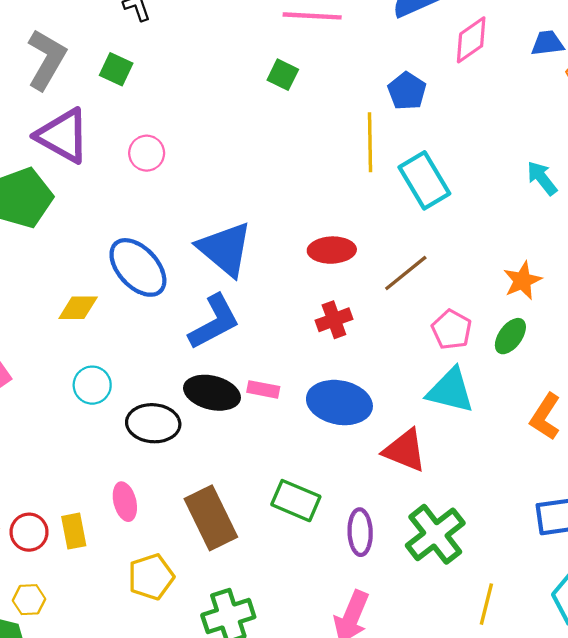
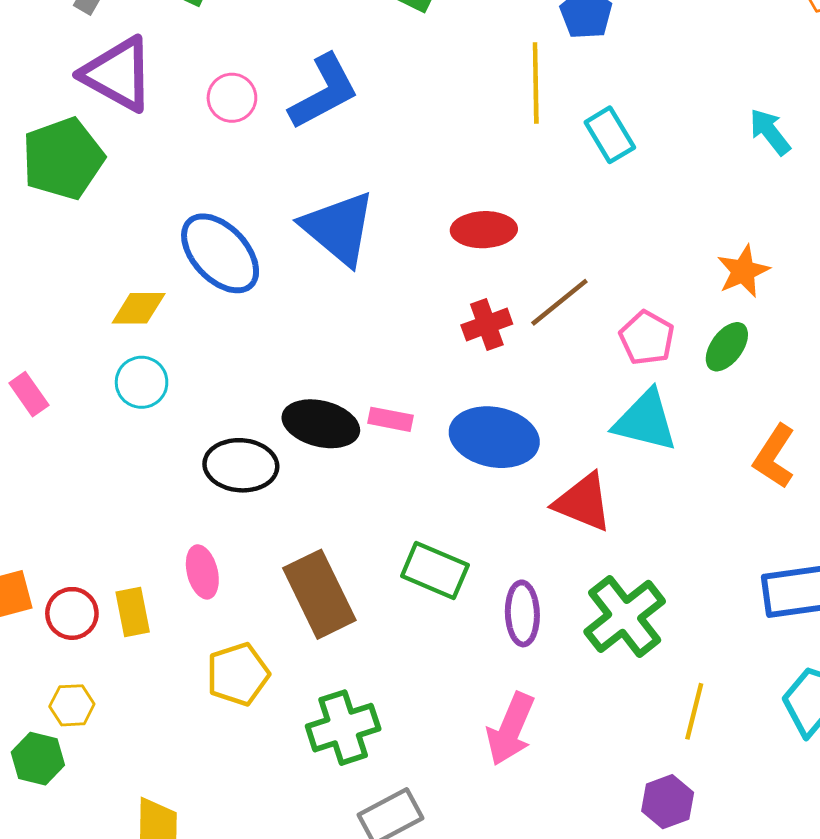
cyan rectangle: (424, 180) -> (610, 135), size x0.7
brown line: (406, 273) -> (559, 302), moved
blue L-shape: (214, 322) -> (324, 92), moved
cyan circle: (92, 385) -> (142, 382), moved

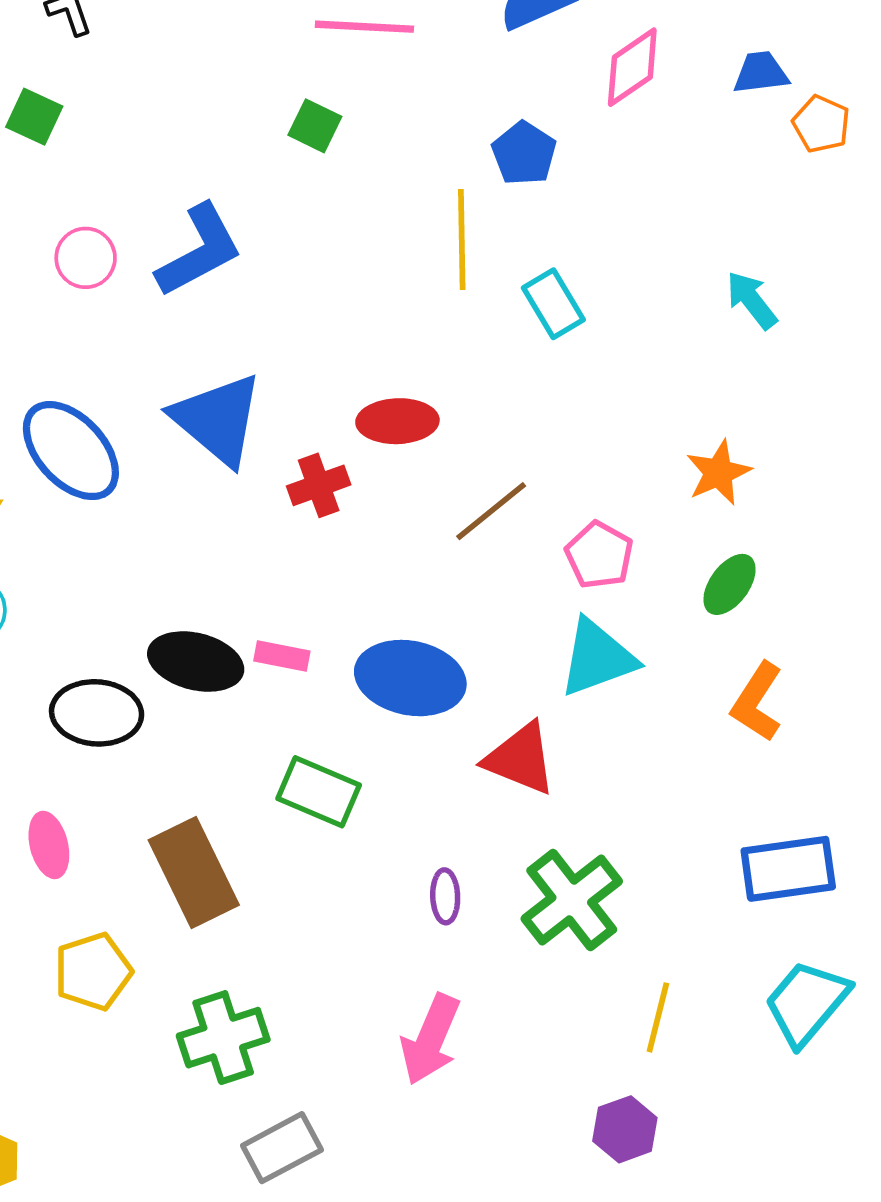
red cross: (487, 325) -> (319, 485), moved
green ellipse: (727, 347) -> (730, 584), moved
cyan triangle: (645, 421) -> (597, 658), turned -34
green rectangle: (435, 570) -> (319, 792), moved
purple ellipse: (522, 613) -> (445, 896), size x0.7

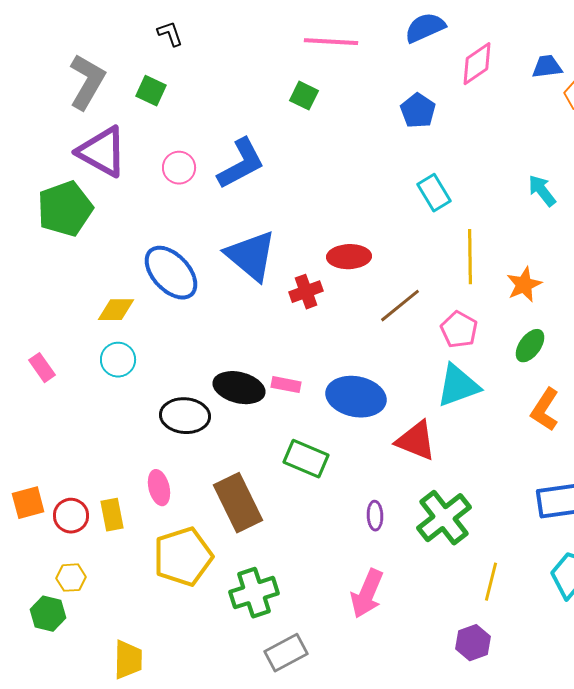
yellow line: (462, 240) -> (470, 257), moved
yellow pentagon: (93, 972) -> (183, 557), size x1.4

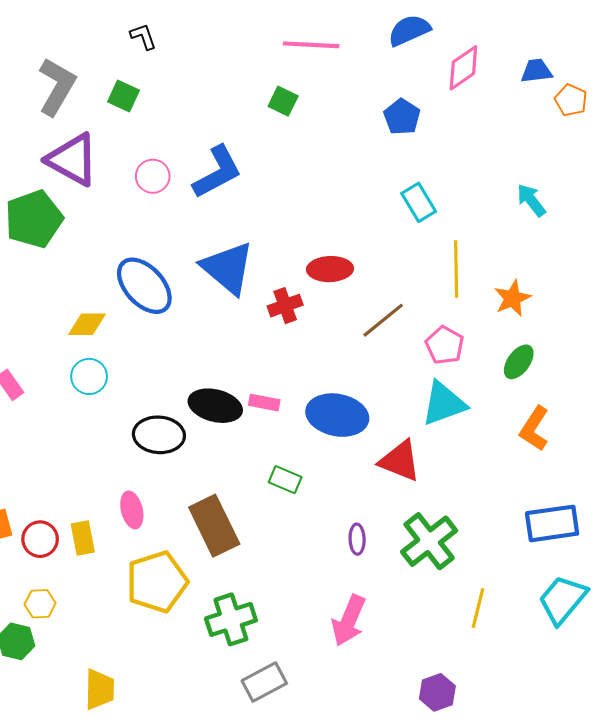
green rectangle: (306, 459) -> (285, 480), size x0.7
purple hexagon: (473, 643) -> (437, 692), moved

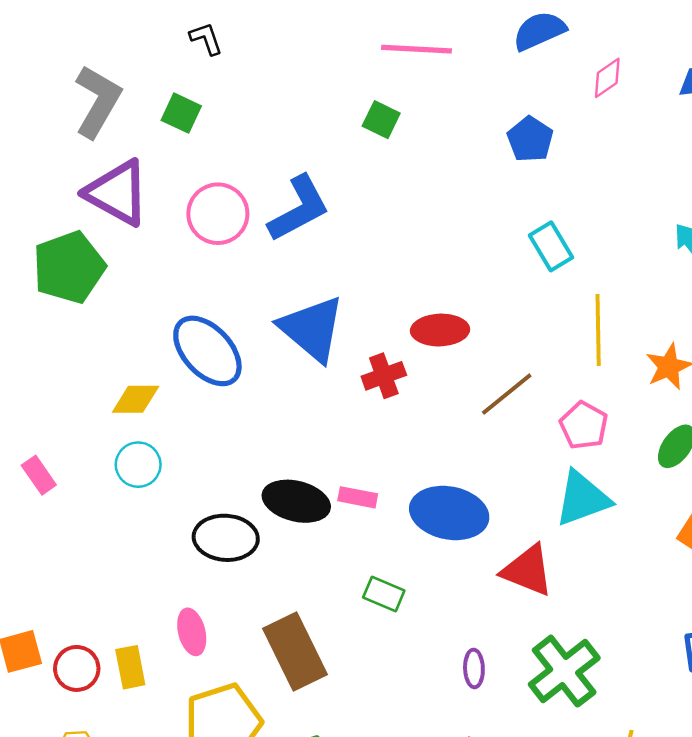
pink diamond: (463, 68) -> (607, 78), size x0.7
pink circle: (153, 176) -> (218, 214), size x1.4

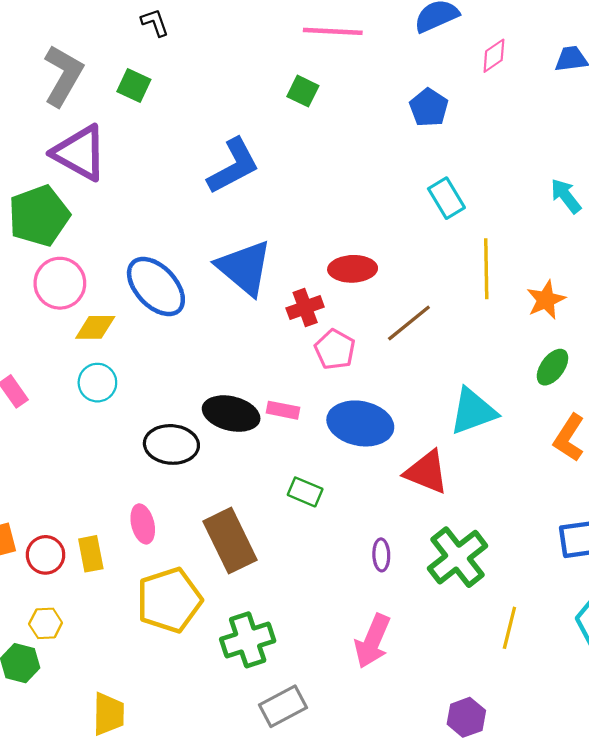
pink circle: (218, 214) -> (60, 283), moved
pink pentagon: (584, 425) -> (335, 349), moved

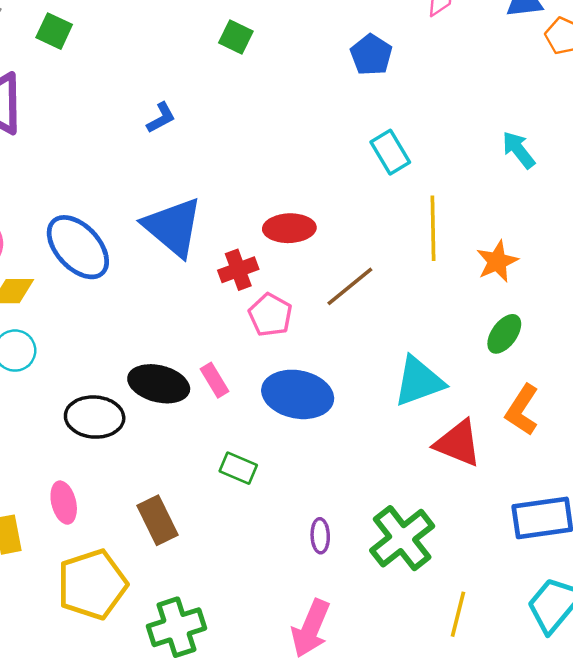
blue L-shape: (233, 166) -> (161, 118), size x0.5
pink rectangle: (283, 410) -> (215, 380), turned 48
red triangle: (427, 472) -> (458, 443), moved
brown rectangle: (230, 541) -> (158, 520), size x0.7

